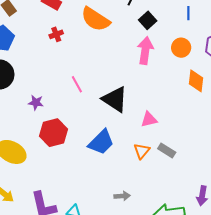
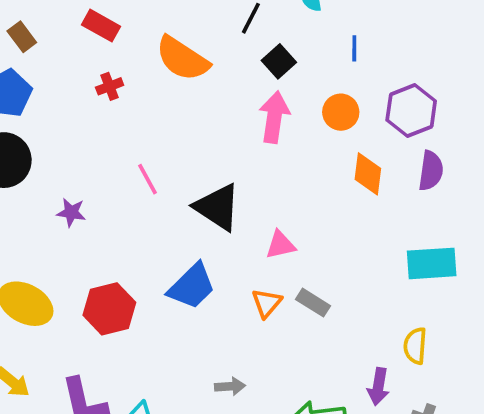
red hexagon: (54, 133) -> (109, 309), moved

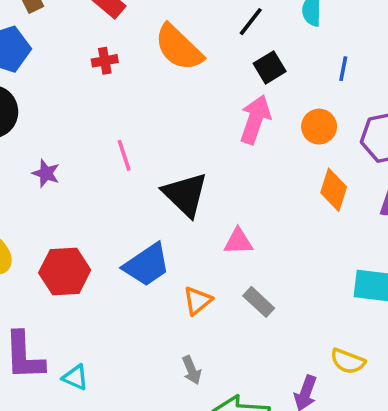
orange triangle: (267, 303) -> (198, 301), moved
yellow semicircle: (415, 346) -> (348, 361), turned -84
gray arrow: (230, 386) -> (192, 370), moved, turned 60

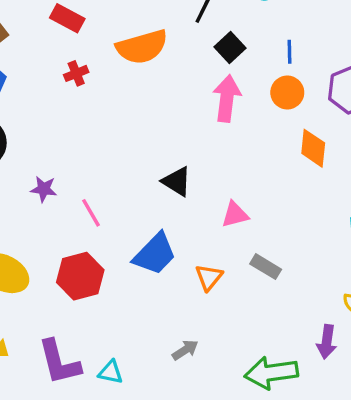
orange semicircle: (179, 48) -> (142, 47), turned -48
blue line: (343, 69) -> (289, 52), moved
pink line: (124, 155) -> (91, 213), moved
black triangle: (185, 194) -> (177, 181), size x0.7
gray arrow: (192, 370) -> (185, 350), moved, turned -88

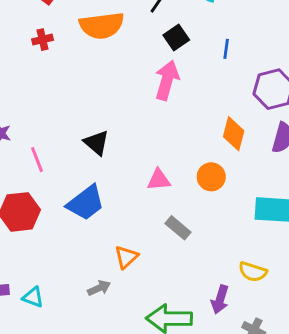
orange circle: (287, 93) -> (211, 177), moved
black triangle: (177, 181) -> (96, 143), moved
orange triangle: (209, 277) -> (126, 257), moved

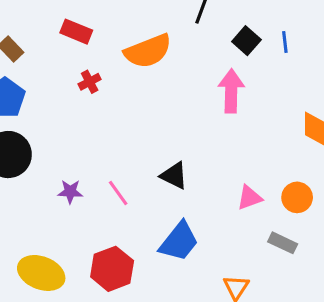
black square: (176, 37) -> (246, 41), moved
pink line: (37, 160) -> (118, 193), moved
orange circle: (211, 177) -> (297, 197), moved

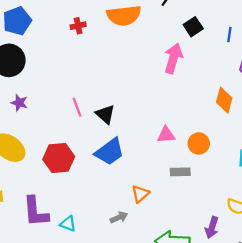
blue line: (285, 42) -> (229, 35), moved
black triangle: (174, 175) -> (105, 114), moved
purple star: (70, 192) -> (19, 103), moved
gray rectangle: (283, 243) -> (180, 172), turned -42

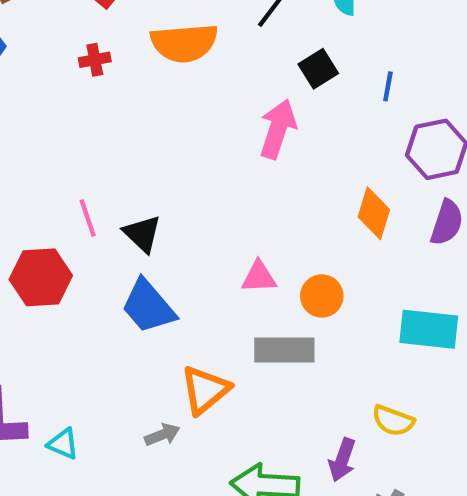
blue trapezoid: (110, 152) -> (148, 306), turned 84
red hexagon: (59, 158) -> (41, 277), moved
gray rectangle: (180, 172) -> (284, 350), size x1.5
orange triangle: (140, 194) -> (205, 390), size x1.4

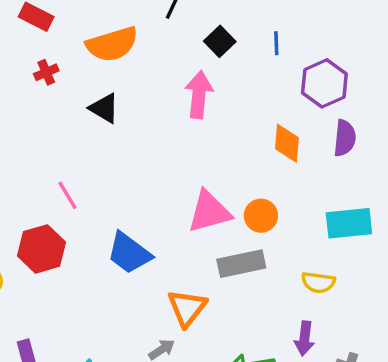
black triangle: (142, 234) -> (104, 108), moved
pink triangle: (259, 277) -> (209, 212), size x1.6
yellow semicircle: (393, 421) -> (318, 282), moved

